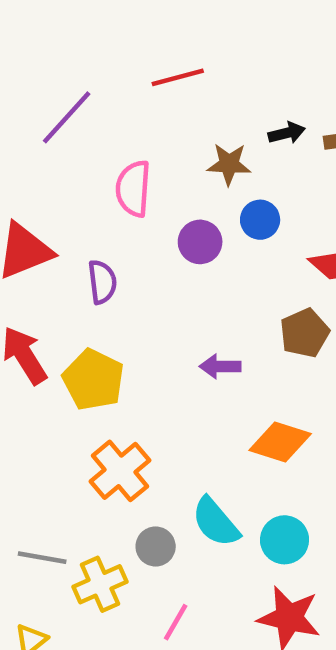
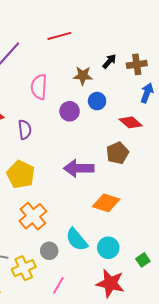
black arrow: (287, 133) -> (109, 61), turned -35
purple arrow: (220, 366) -> (79, 168), size x1.6

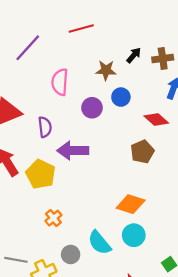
purple arrow: (79, 168) -> (73, 151), moved
orange cross: (33, 216) -> (53, 218), size x0.6
cyan circle: (108, 248) -> (134, 235), moved

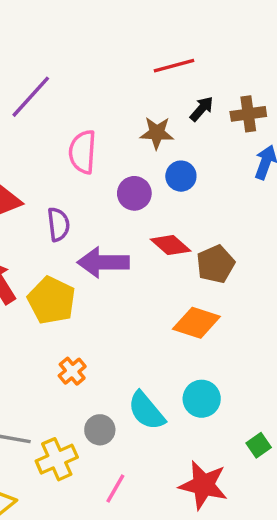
red line: (81, 28) -> (174, 66), moved
red diamond: (156, 120) -> (171, 245), moved
orange diamond: (131, 204) -> (196, 323), moved

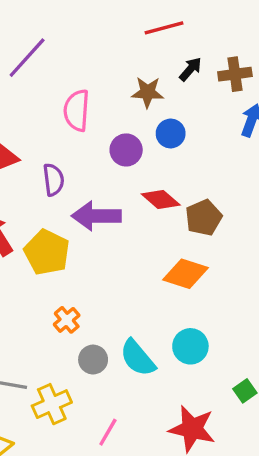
gray circle: (100, 430) -> (93, 360), moved

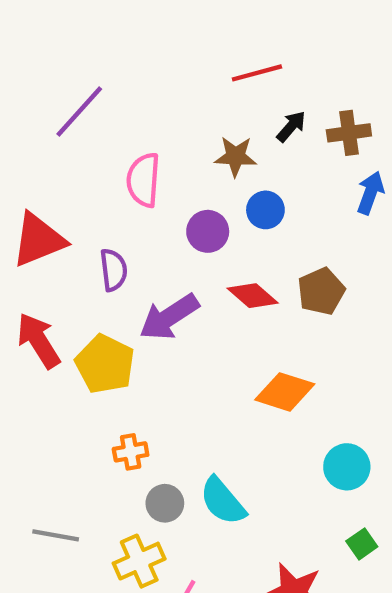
purple arrow: (96, 216) -> (169, 317), turned -33
brown pentagon: (204, 218) -> (321, 291), moved
orange cross: (67, 320) -> (131, 452), turned 30
cyan circle: (190, 346) -> (347, 467), moved
yellow cross: (52, 404) -> (139, 561), moved

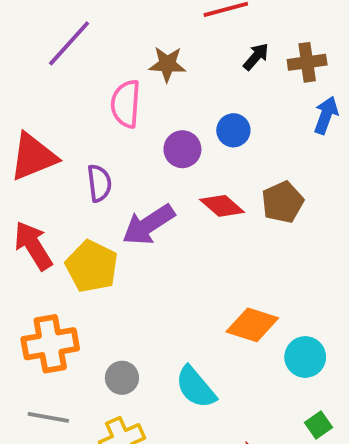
brown star: (235, 156) -> (167, 64), moved
orange diamond: (285, 392) -> (252, 325), moved
orange cross: (131, 452) -> (50, 344), moved, size x1.8
gray circle: (165, 503) -> (122, 378), moved

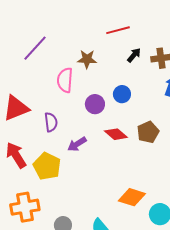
purple arrow: (148, 225) -> (77, 144), size x0.7

